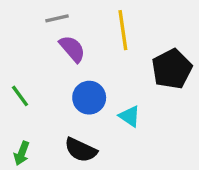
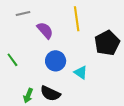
gray line: (57, 18) -> (23, 14), moved
green arrow: (22, 153) -> (28, 96), moved

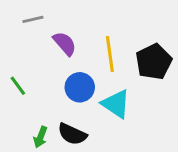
yellow line: (77, 19) -> (110, 54), moved
cyan triangle: (81, 72) -> (116, 104), size x1.5

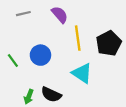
purple semicircle: (65, 44) -> (60, 15), moved
blue circle: (80, 87) -> (40, 55), moved

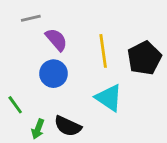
purple semicircle: (60, 15) -> (56, 40), moved
green line: (13, 60) -> (15, 105), moved

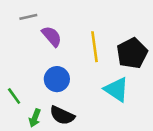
blue circle: (54, 74) -> (57, 79), moved
cyan triangle: (109, 98) -> (117, 89), moved

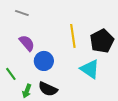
gray line: (28, 17) -> (22, 13), turned 32
purple semicircle: (52, 36) -> (27, 43), moved

